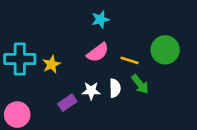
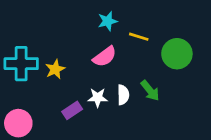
yellow line: (129, 60) -> (139, 37), moved

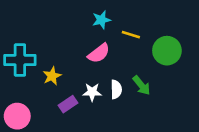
yellow star: (55, 69) -> (52, 76), moved

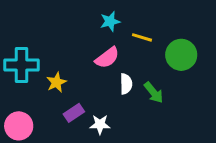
white semicircle: (116, 89) -> (126, 84), moved
white star: (92, 92) -> (100, 124), moved

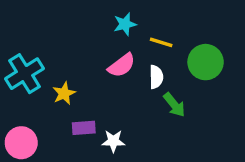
cyan cross: (22, 65) -> (24, 74), turned -32
white semicircle: (126, 84) -> (156, 77), moved
purple rectangle: (74, 113) -> (84, 128), turned 30

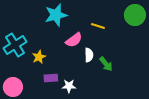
cyan star: (125, 24) -> (56, 15), moved, size x1.6
green circle: (206, 62) -> (135, 15), moved
white semicircle: (156, 77) -> (89, 55), moved

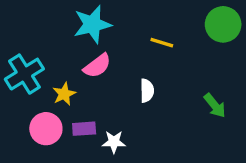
pink semicircle: (74, 40) -> (97, 66), moved
green arrow: (106, 64) -> (215, 106), moved
pink circle: (13, 87) -> (46, 129), moved

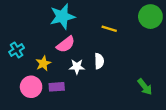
cyan cross: (24, 74) -> (17, 50), size x0.6
green arrow: (215, 106) -> (145, 87), moved
white star: (114, 142) -> (77, 67), moved

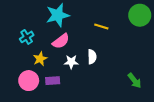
cyan cross: (17, 50) -> (27, 37), moved

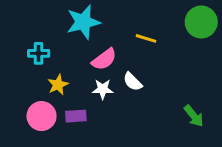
cyan cross: (27, 37) -> (39, 53), turned 32
pink semicircle: (61, 41) -> (104, 59), moved
white semicircle: (92, 57) -> (133, 82), turned 136

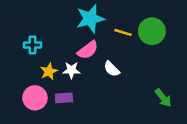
cyan star: (83, 22) -> (90, 19), moved
green circle: (201, 22) -> (152, 31), moved
white star: (103, 89) -> (71, 70), moved

